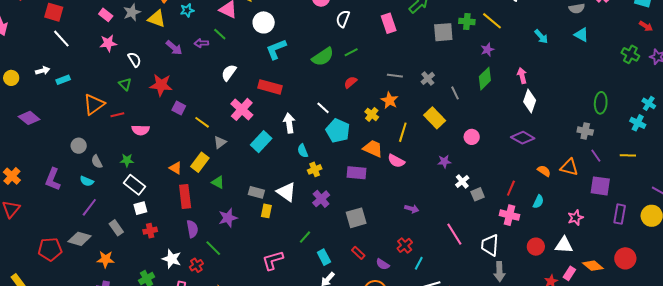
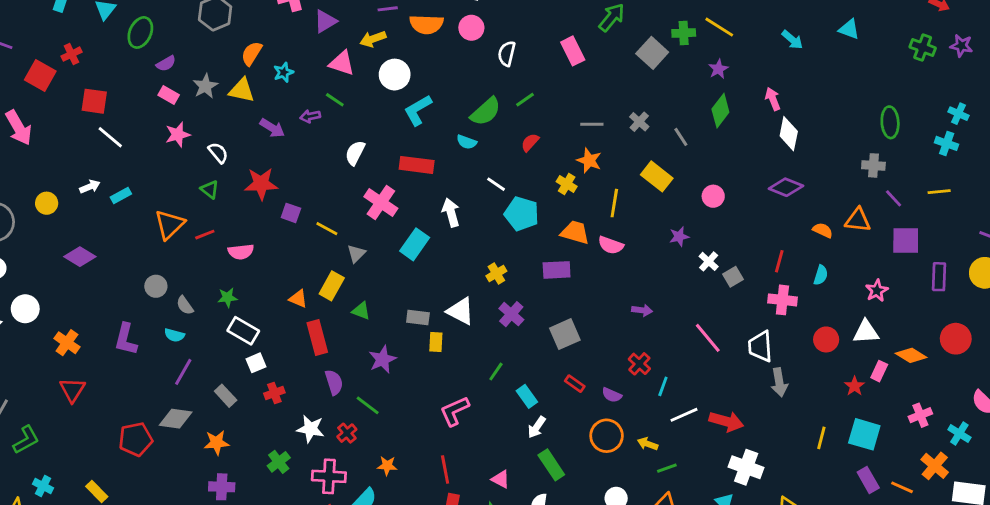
gray square: (443, 32) -> (652, 53), turned -35
cyan semicircle: (303, 151) -> (467, 142), moved, turned -40

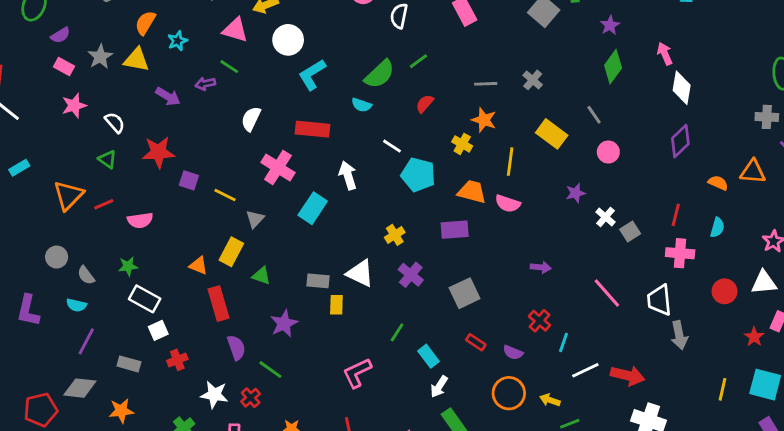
gray line: (681, 137) -> (594, 115), moved
purple diamond: (786, 187) -> (680, 141), turned -64
gray rectangle: (226, 396) -> (129, 364), turned -30

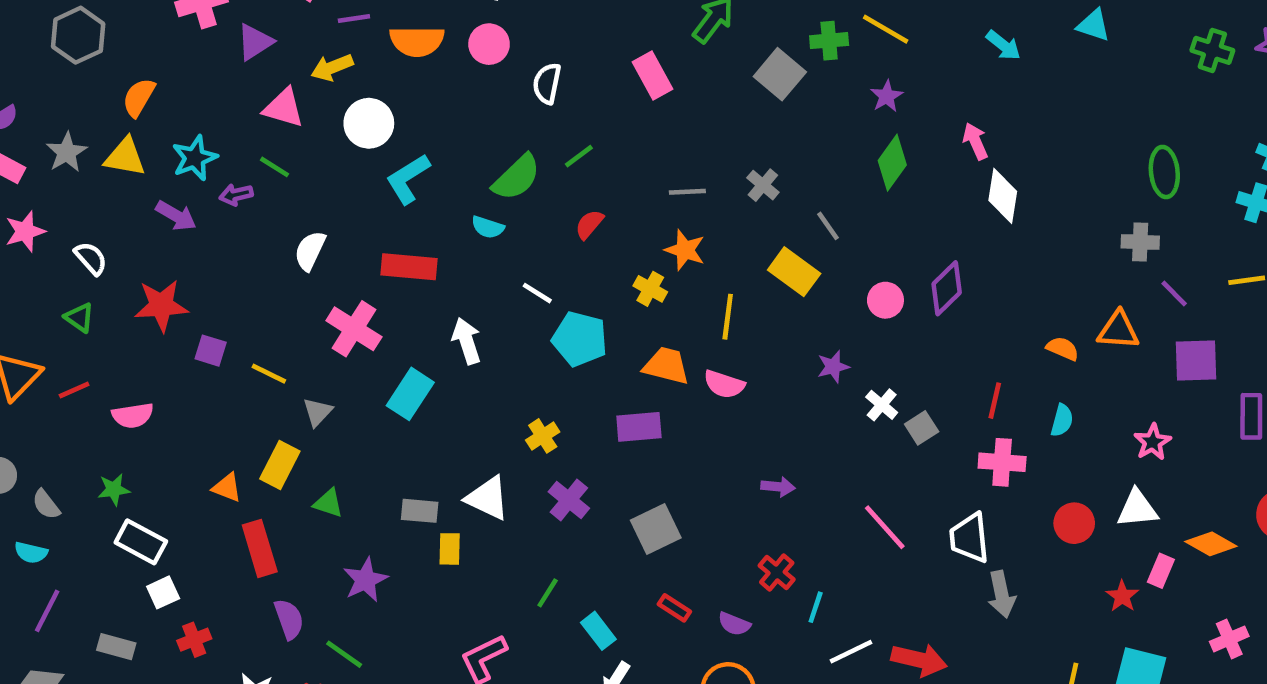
cyan star: (178, 41) -> (195, 158), moved, size x1.4
gray line: (594, 115) -> (828, 226), moved
purple diamond: (680, 141) -> (947, 288), moved

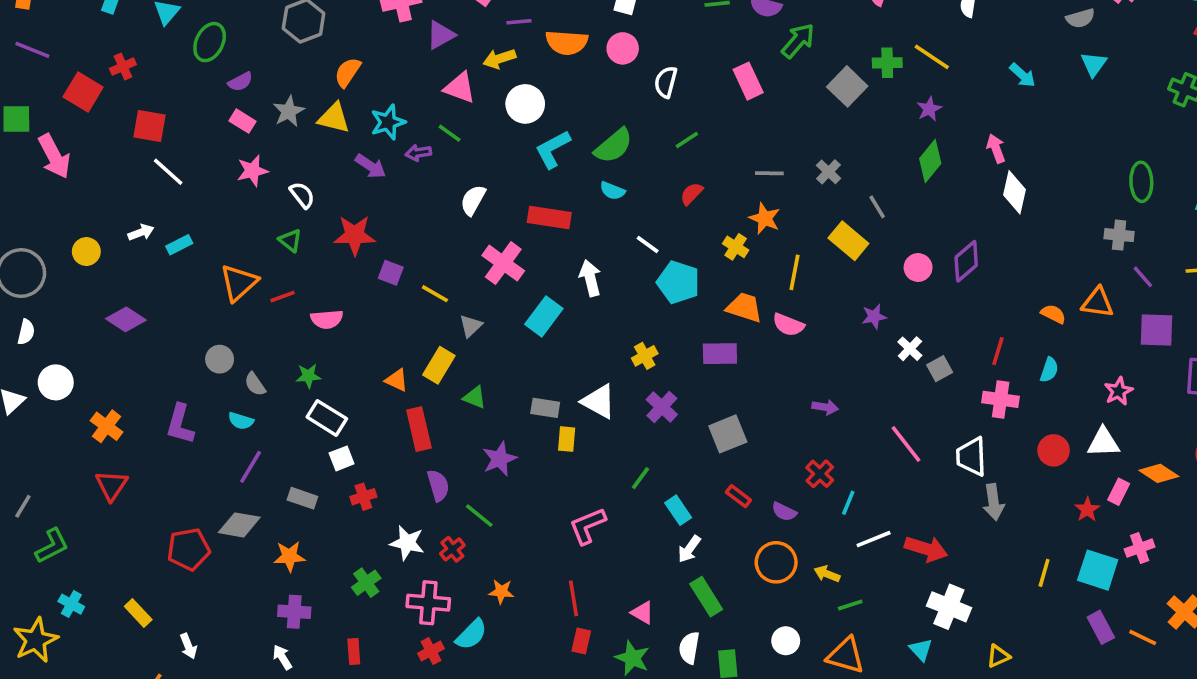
cyan triangle: (1094, 25) -> (1094, 64), turned 44
green semicircle: (517, 177) -> (614, 146), moved
pink cross: (1229, 639) -> (1140, 548), moved

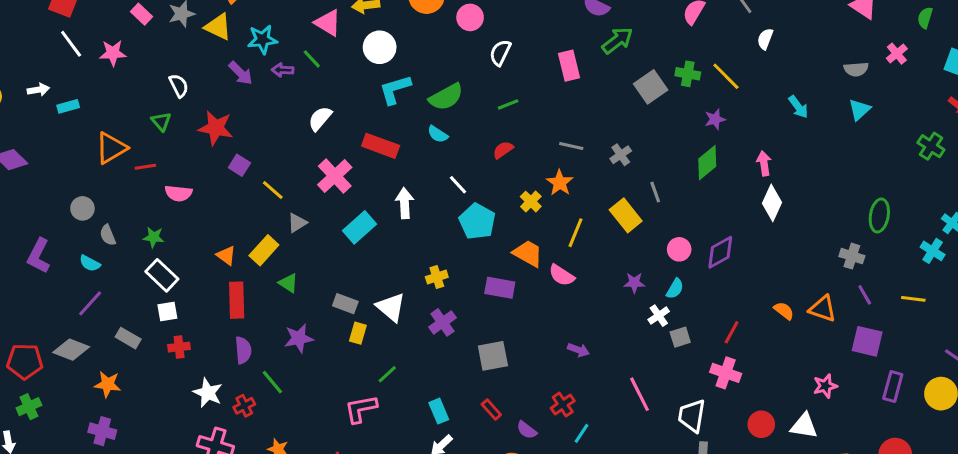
pink star: (252, 171) -> (113, 53), moved
cyan semicircle: (1049, 370) -> (675, 289), moved
green line: (641, 478) -> (387, 374), moved
green cross: (366, 583) -> (29, 407), moved

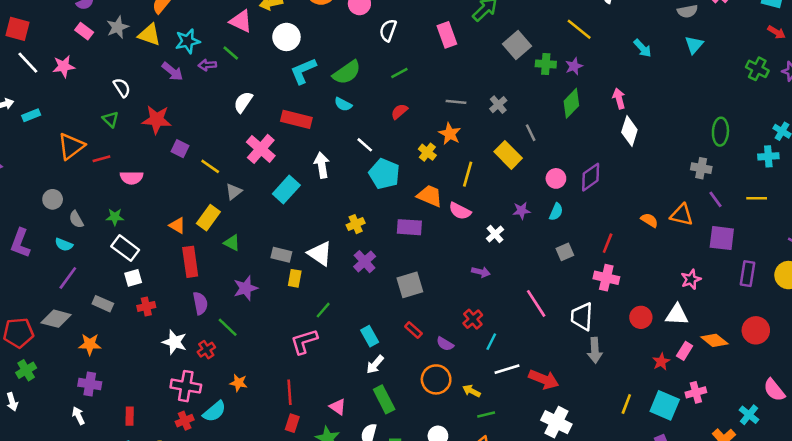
green cross: (688, 74) -> (546, 64), moved
cyan cross: (933, 251) -> (768, 156), turned -30
white cross: (659, 316) -> (495, 234), moved

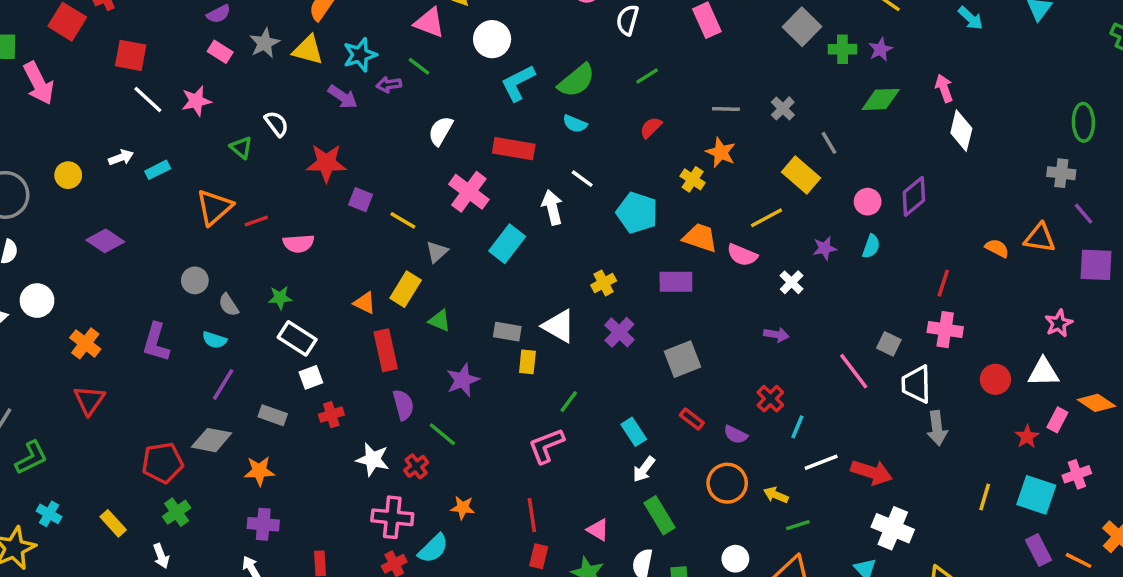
green diamond: (571, 103) -> (881, 99), turned 48
green triangle: (110, 119) -> (241, 147), moved
white line: (365, 145) -> (582, 179), moved
yellow line: (468, 174) -> (767, 218), moved, turned 50
gray square: (565, 252) -> (889, 344), moved, turned -36

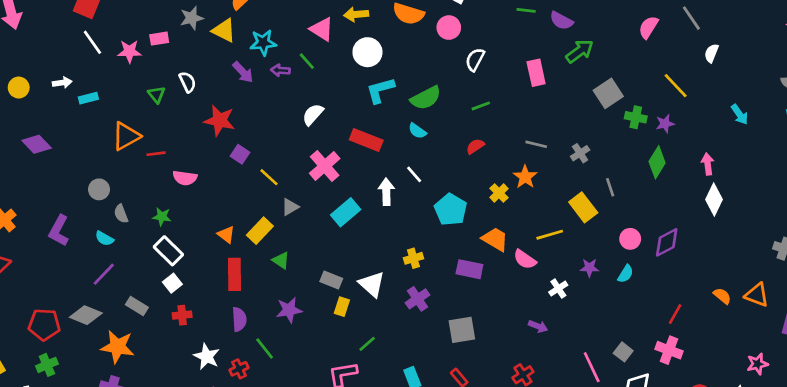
pink rectangle: (220, 52) -> (159, 39), moved, turned -54
green diamond: (881, 99) -> (657, 162), turned -68
white square: (311, 377) -> (172, 283), turned -30
orange star: (259, 471) -> (118, 347), size x1.4

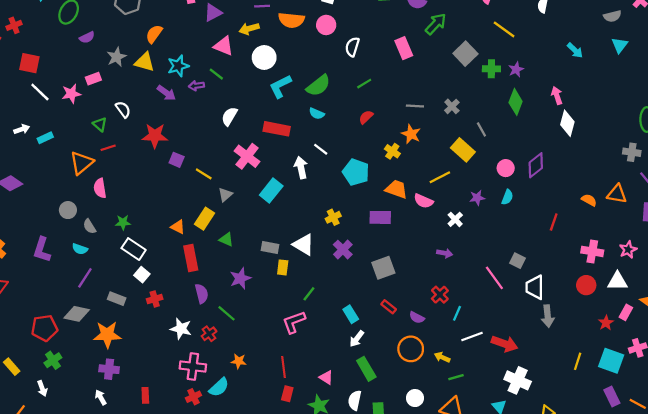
yellow line: (676, 86) -> (504, 29), moved
red line: (156, 154) -> (108, 148), moved
pink semicircle: (185, 178) -> (100, 188), moved, turned 84
pink cross: (669, 350) -> (592, 251), moved

